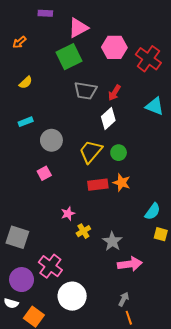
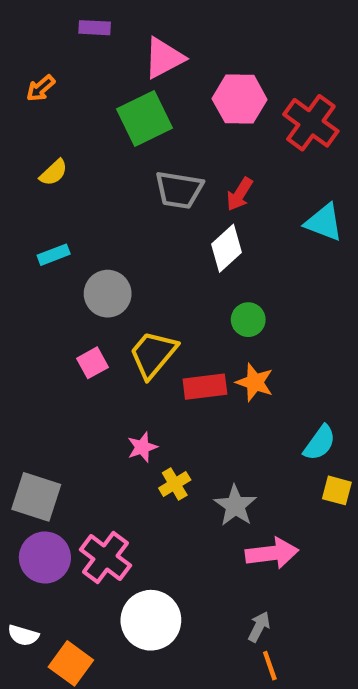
yellow trapezoid: (91, 152) -> (153, 354), moved
purple circle: (22, 280) -> (45, 558), moved

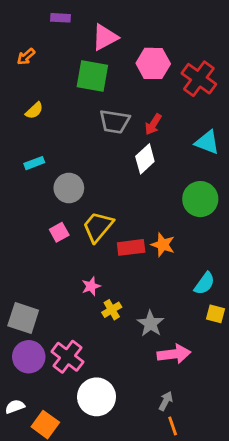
green square: (144, 118) -> (92, 76), turned 36
green circle: (248, 320) -> (200, 199), moved, size x1.6
white semicircle: (23, 635) -> (15, 407), turned 144

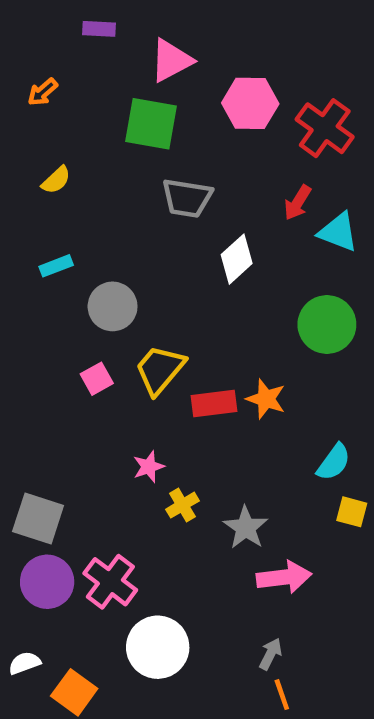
red arrow: (153, 124) -> (298, 203), moved

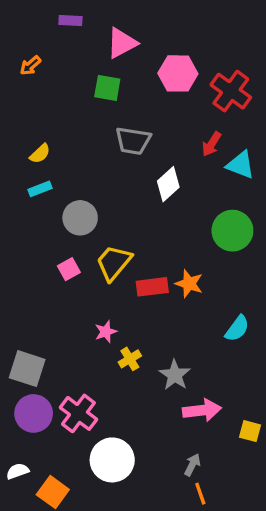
green square: (151, 124) -> (107, 88), size x0.7
yellow semicircle: (56, 180) -> (40, 154), moved
yellow square: (352, 512) -> (250, 431), moved

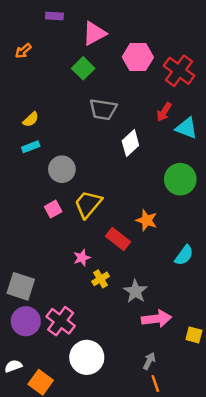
green square: (107, 88) -> (83, 68), turned 35
red rectangle: (152, 287) -> (118, 239), moved, turned 45

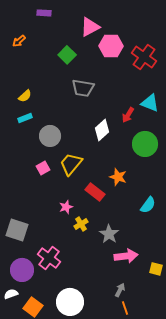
pink triangle: (94, 33) -> (90, 27), moved
red arrow: (164, 112) -> (128, 115), moved
white diamond: (130, 143) -> (102, 130), moved
purple circle: (26, 321) -> (22, 270), moved
white circle: (87, 357) -> (70, 302), moved

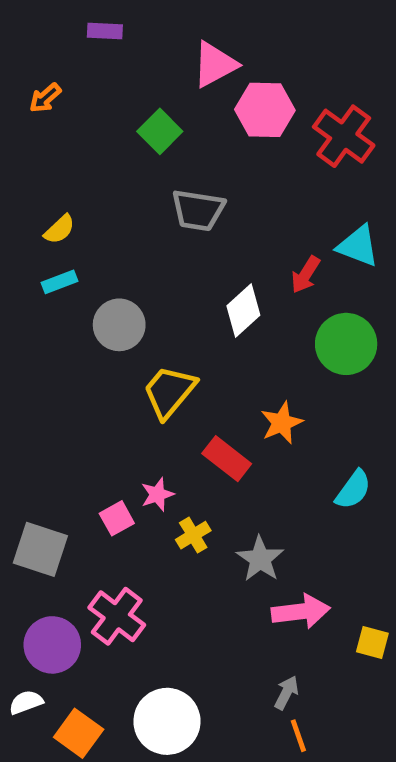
pink square: (43, 168) -> (117, 518), moved
orange star: (118, 177) -> (282, 423), turned 30

